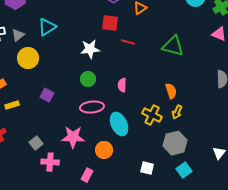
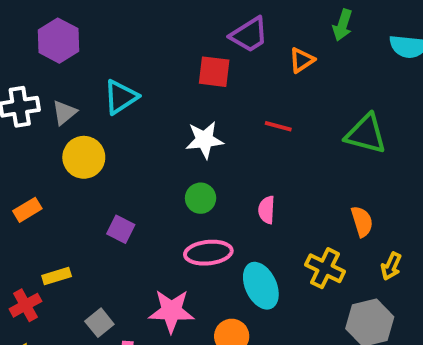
red square: (110, 23) -> (214, 72), moved
yellow rectangle: (12, 105) -> (57, 276), moved
yellow arrow: (177, 112) -> (391, 266), moved

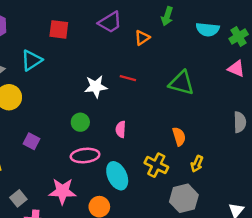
red square: (214, 72) -> (59, 29), moved
white star: (204, 140) -> (96, 86), moved

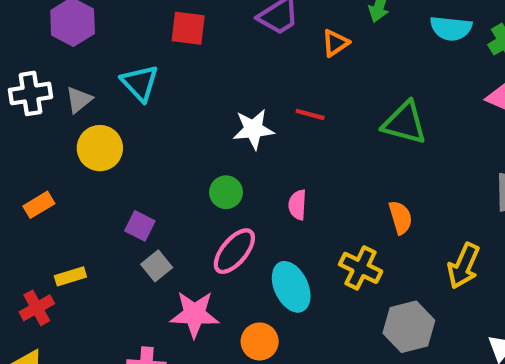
cyan triangle: (31, 60) -> (140, 83), turned -40
pink ellipse: (85, 156) -> (234, 251), turned -44
yellow arrow: (197, 164) -> (464, 266), moved, size x1.5
gray square: (18, 198) -> (157, 266), moved

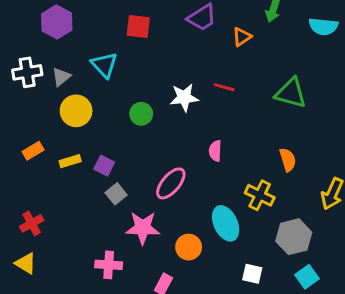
green circle: (226, 192) -> (141, 114), moved
yellow rectangle: (70, 276) -> (70, 161), moved
cyan ellipse: (291, 287) -> (226, 223), moved

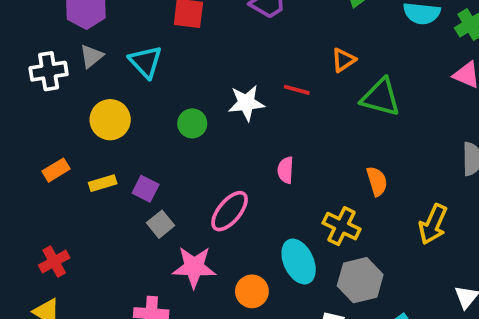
orange triangle: (242, 37) -> (343, 60), moved
gray triangle: (61, 77) -> (91, 56), moved
gray hexagon: (294, 237) -> (360, 280), moved

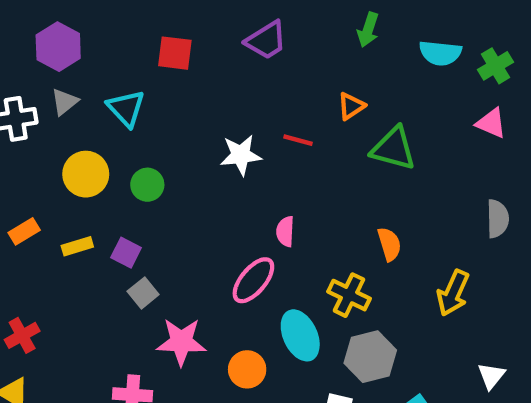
green circle: (192, 123) -> (147, 185), moved
pink ellipse: (230, 211) -> (253, 280), moved

